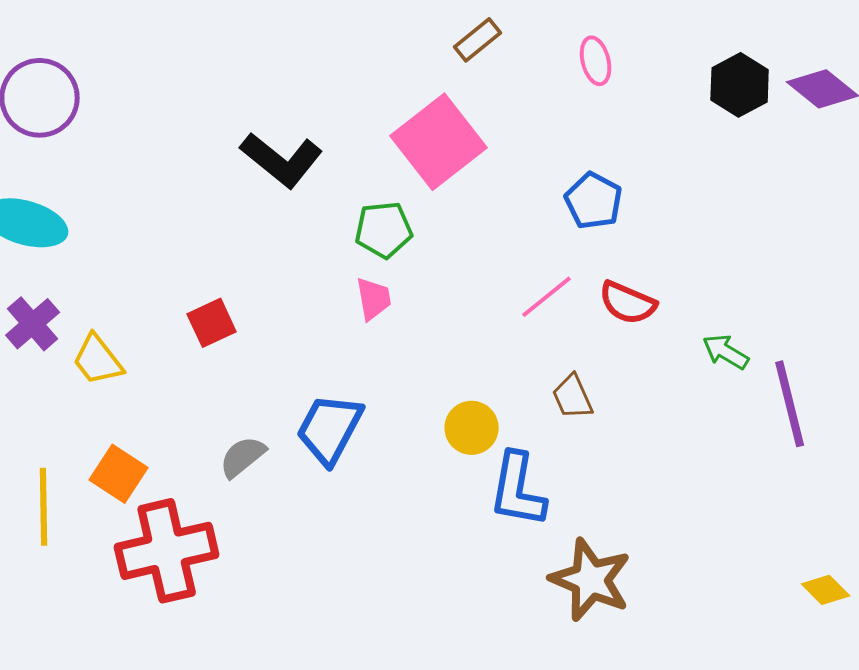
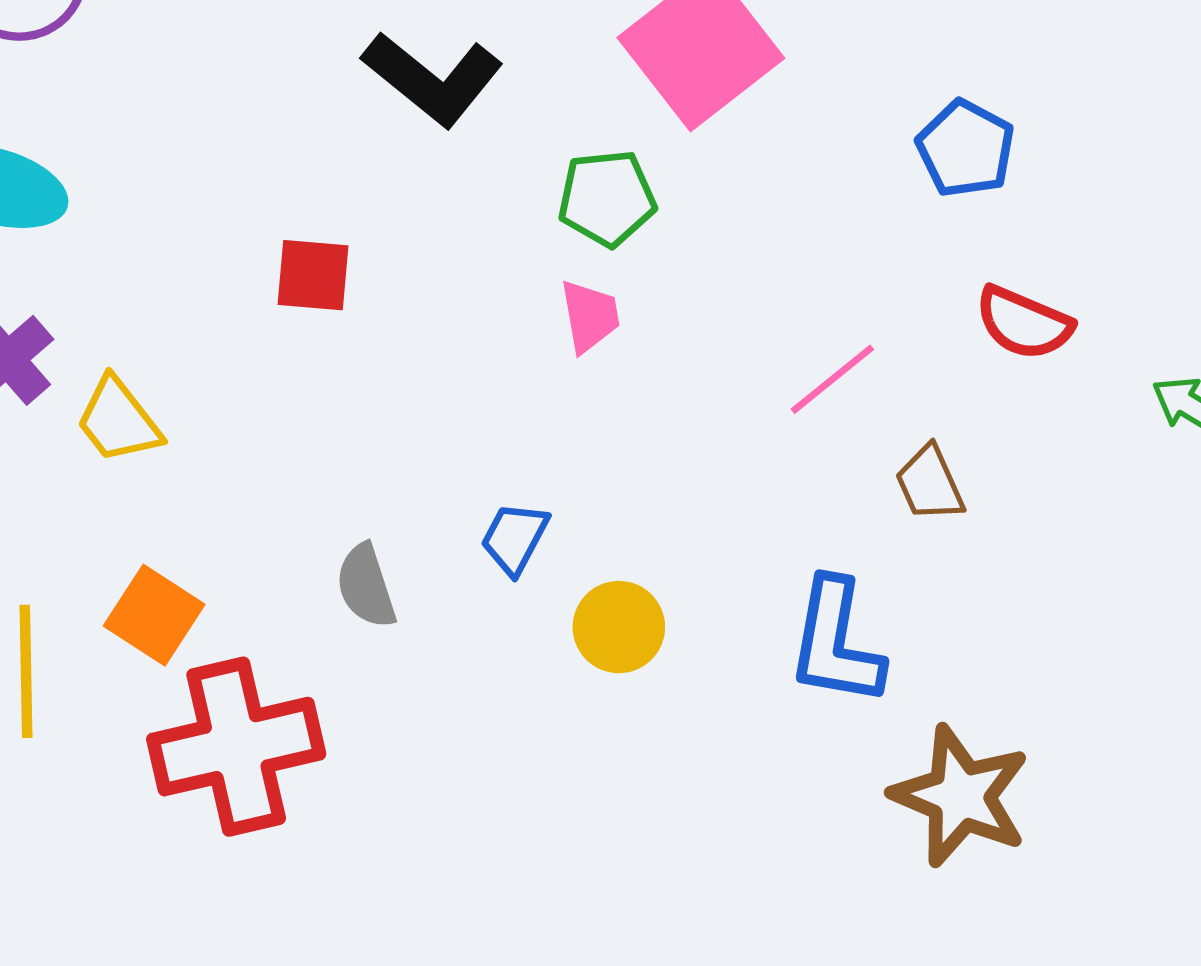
pink line: (547, 297) -> (832, 379), moved
red square: (212, 323) -> (313, 275), moved, turned 30
yellow circle: (472, 428) -> (619, 627), moved
blue trapezoid: (330, 429) -> (515, 538), size x0.6
gray semicircle: (243, 457) -> (366, 586), turned -69

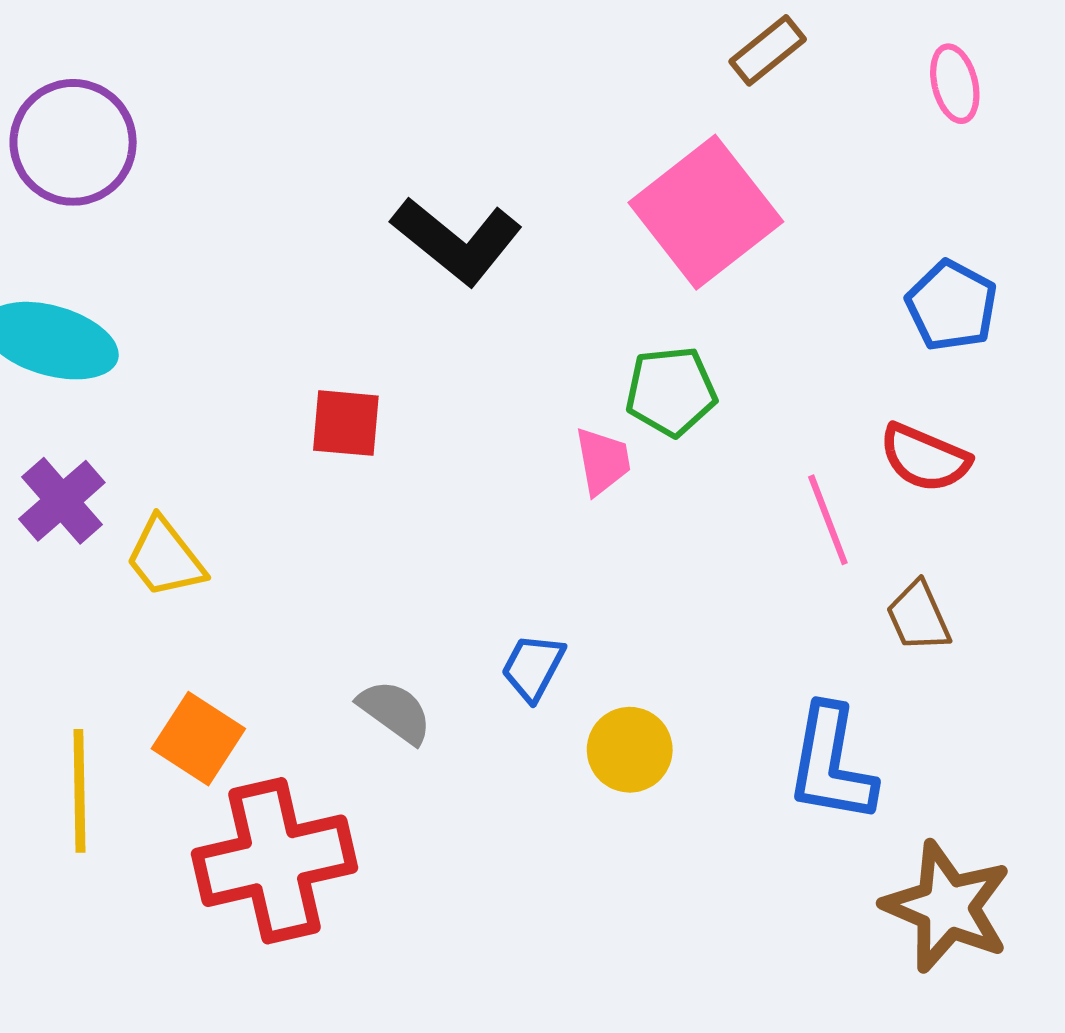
green pentagon: (607, 198) -> (671, 391), moved
red semicircle: (1024, 323) -> (925, 458), moved
pink line: (832, 379) -> (828, 520), turned -72
gray semicircle: (366, 586) -> (395, 712), turned 144

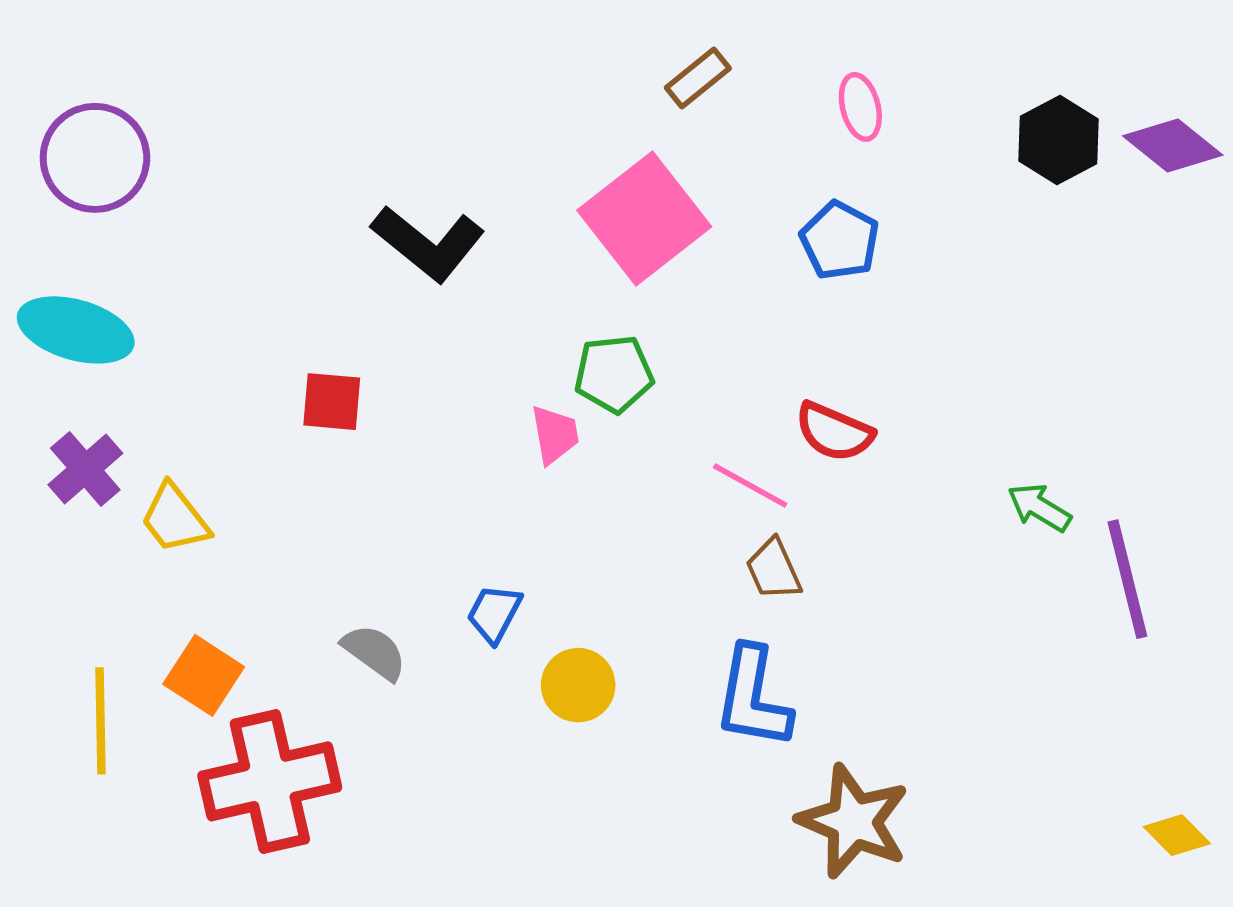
blue pentagon: (952, 306) -> (840, 240), moved
pink line: (828, 520) -> (750, 486), turned -40
brown trapezoid: (918, 617) -> (774, 569), moved

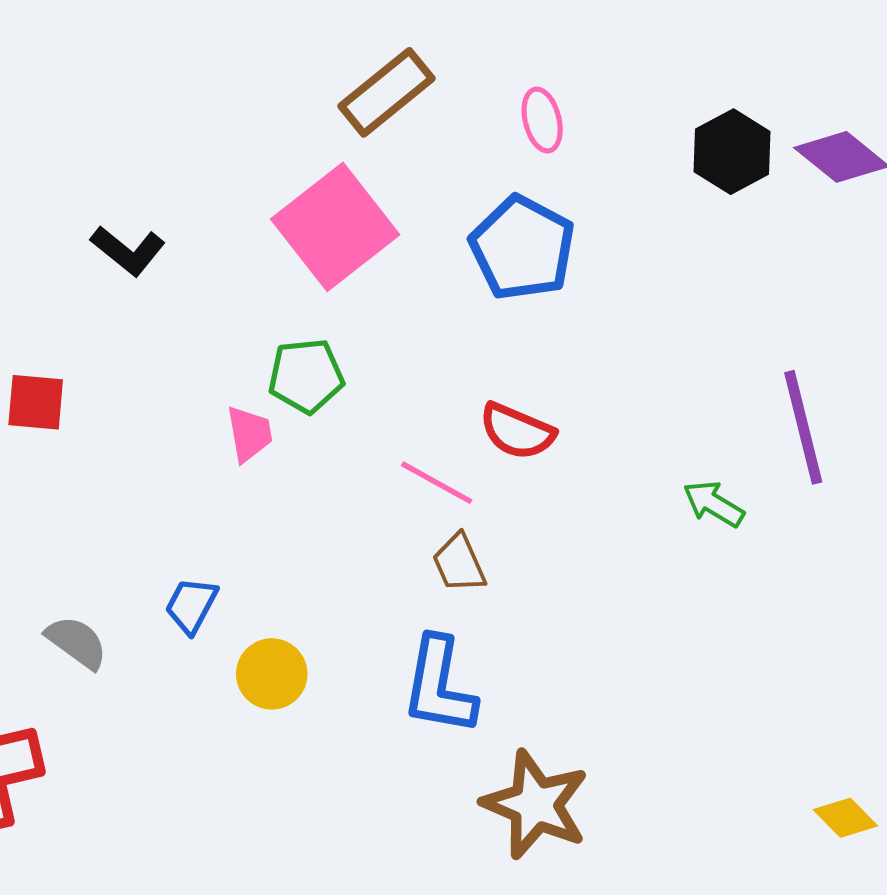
brown rectangle: (698, 78) -> (386, 92), size x1.5
blue pentagon: (840, 240) -> (522, 248), size x1.4
black L-shape: (428, 243) -> (128, 251), size x0.7
purple line: (1127, 579) -> (803, 427), moved

